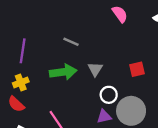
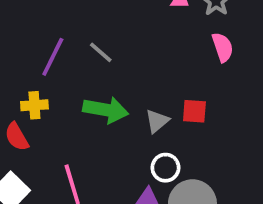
gray line: (71, 42) -> (101, 52), moved
red square: (137, 69) -> (194, 111), moved

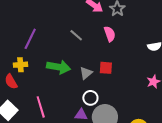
pink semicircle: (223, 47) -> (110, 34), moved
gray line: (101, 52) -> (76, 35), moved

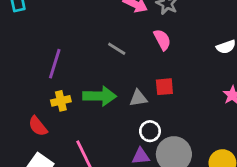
yellow cross: (20, 65) -> (61, 101), moved
gray triangle: (86, 73) -> (138, 98), turned 40

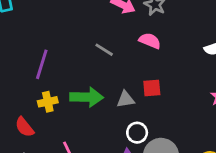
pink semicircle: (162, 40) -> (150, 41), turned -40

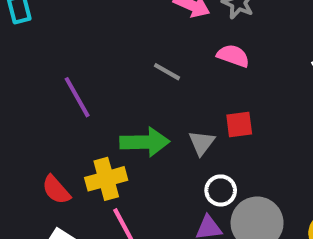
purple line: (42, 64) -> (77, 97), turned -44
gray triangle: (126, 99) -> (202, 143), turned -42
yellow cross: (48, 102) -> (106, 179), moved, size x1.4

